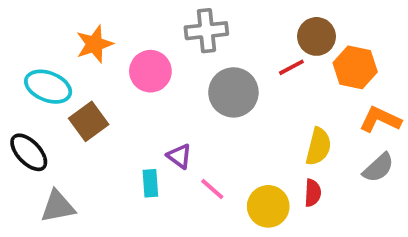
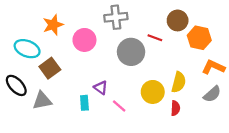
red line: (291, 67) -> (155, 38), moved, turned 48
gray triangle: (58, 206) -> (42, 101), moved
yellow circle: (268, 206) -> (153, 92), moved

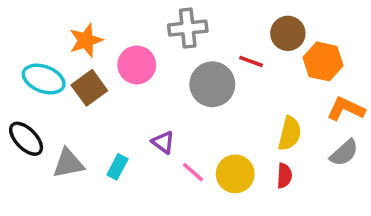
brown square: (50, 68) -> (89, 88), moved
yellow circle: (153, 92) -> (235, 174), moved
cyan rectangle: (84, 103) -> (117, 167), moved, turned 32

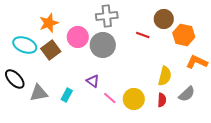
gray circle: (212, 84) -> (103, 45), moved
gray semicircle: (344, 153) -> (187, 94), moved

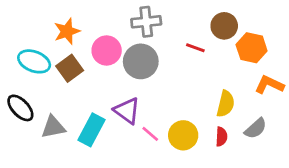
purple triangle: (93, 81) -> (127, 111), size x1.5
cyan rectangle: (67, 95) -> (92, 130), size x1.6

